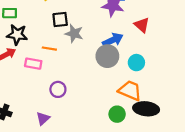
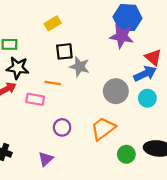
blue arrow: (113, 40) -> (145, 74), moved
orange trapezoid: (130, 91) -> (103, 129), moved, turned -60

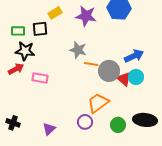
purple star: (122, 36) -> (86, 16), moved
black square: (64, 51) -> (40, 29), moved
red triangle: (153, 57) -> (124, 79), moved
orange line: (53, 83) -> (91, 64), moved
purple circle: (62, 127) -> (85, 122), moved

